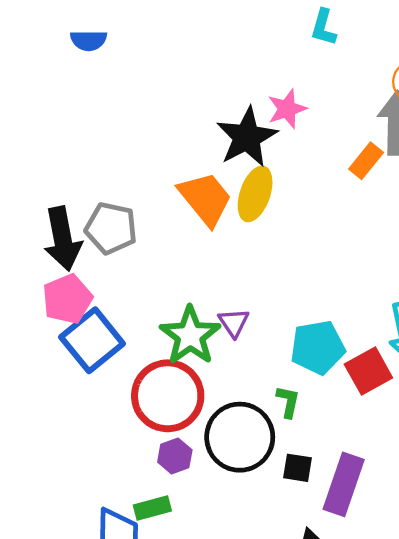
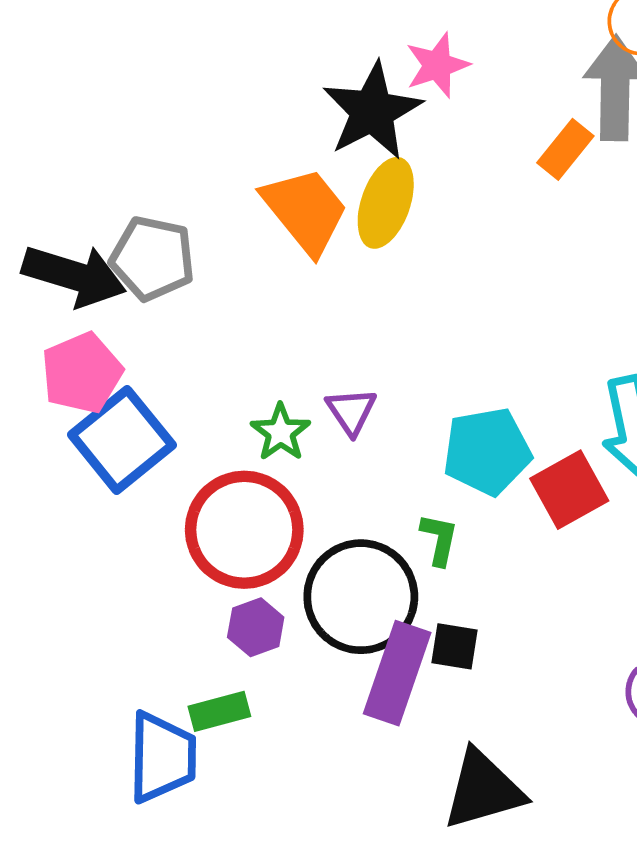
black arrow: (63, 239) -> (74, 276), turned -62
green star: (190, 336) -> (281, 432), size x0.6
purple rectangle: (344, 484) -> (397, 673), moved

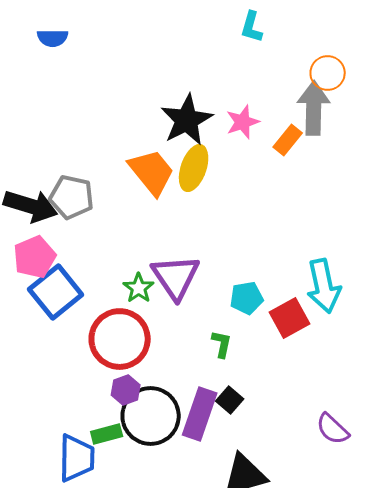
pink star: (437, 65) -> (243, 122), moved
purple triangle: (351, 411) -> (176, 277), size x1.8
cyan pentagon: (487, 451) -> (247, 298), size x0.7
black circle: (361, 597) -> (151, 416), moved
black square: (455, 646) -> (230, 400), turned 32

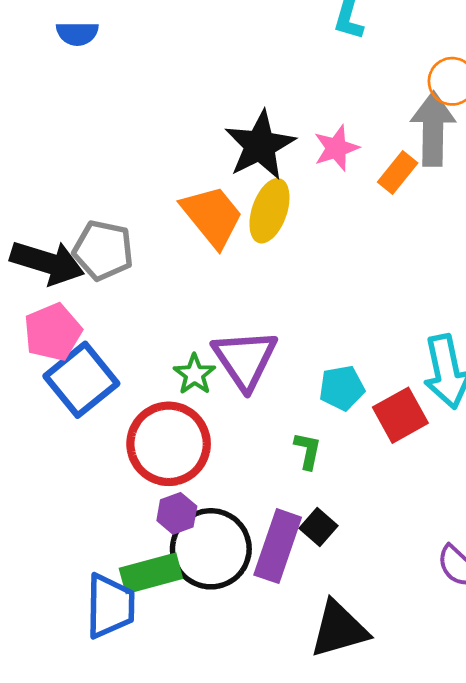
green rectangle: (107, 434) -> (151, 573), size x1.4

